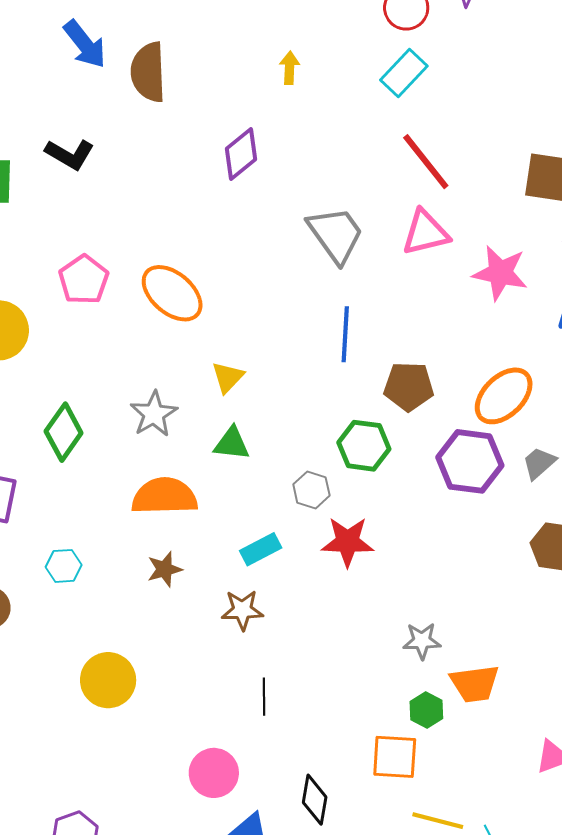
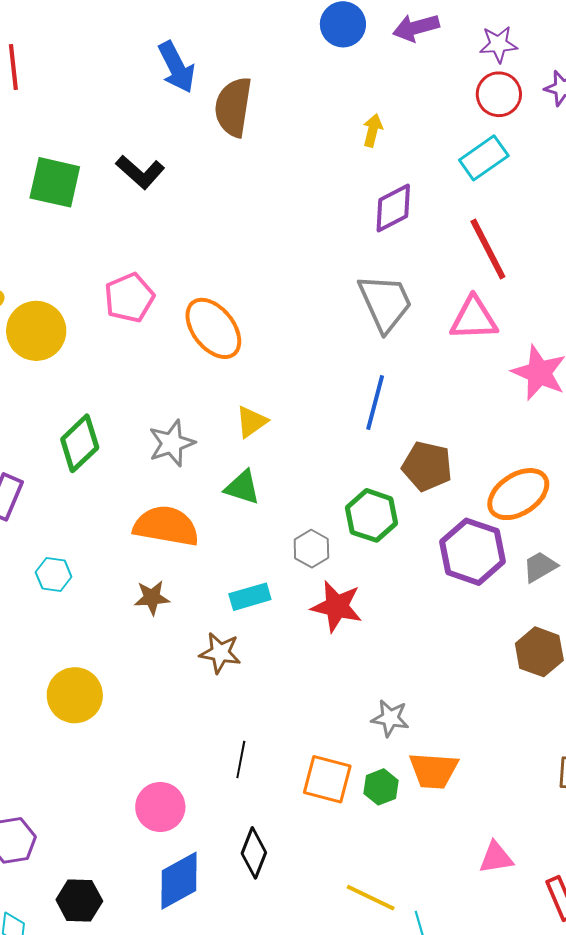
purple diamond: (241, 154) -> (393, 208), moved
black line: (264, 697) -> (241, 759), moved
orange square: (395, 757) -> (327, 779), moved

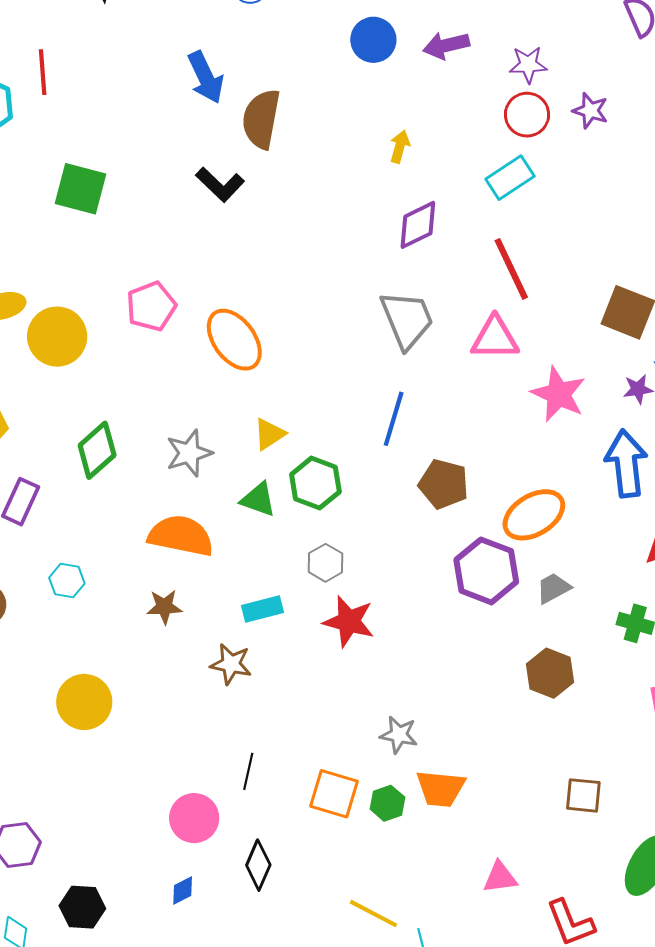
black L-shape: (140, 172) -> (220, 184), moved
green hexagon: (372, 515) -> (315, 483), moved
pink circle: (160, 807) -> (194, 818), moved
blue diamond: (179, 881) -> (183, 890), size x0.5

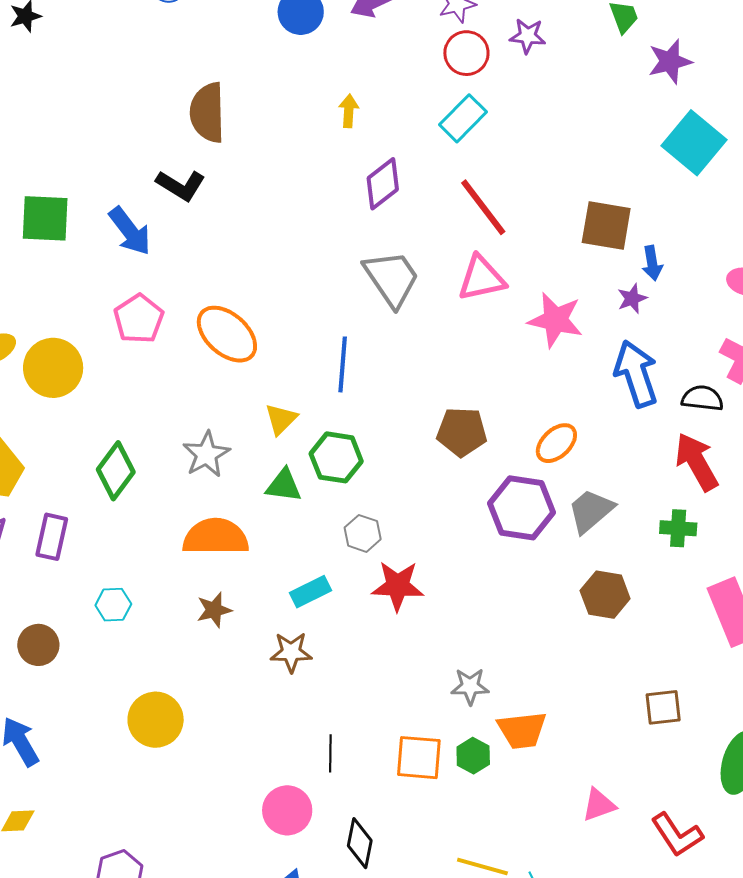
blue arrow: (206, 77) -> (130, 231), moved
blue line: (394, 419) -> (343, 364), moved
orange ellipse: (534, 515) -> (556, 443), size x0.7
gray trapezoid: (553, 588) -> (591, 511), size x1.4

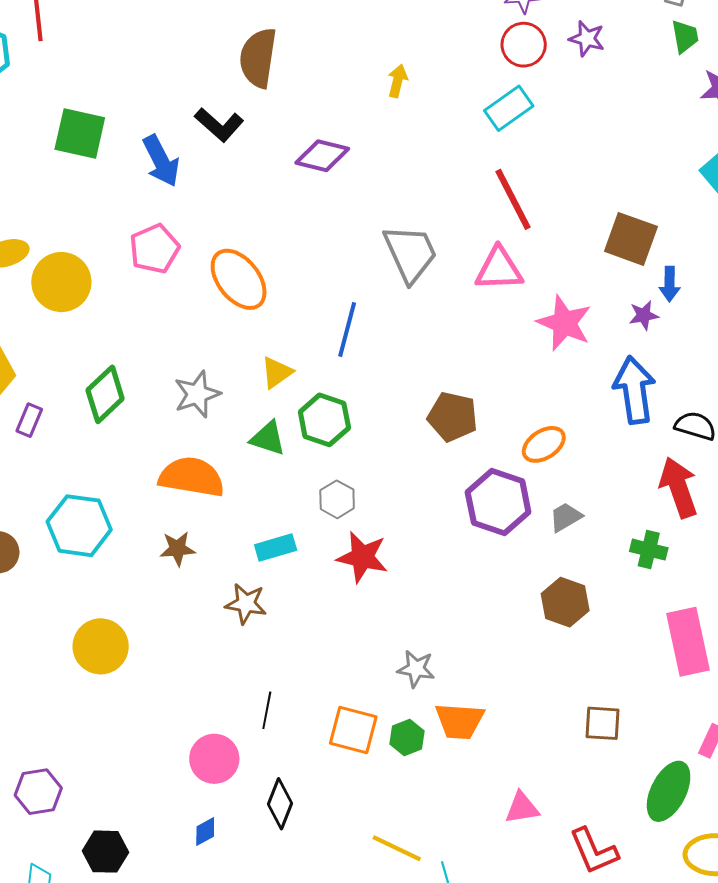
purple diamond: (383, 184) -> (322, 156), moved, turned 42
gray trapezoid: (591, 511) -> (566, 517), size x0.7
purple rectangle: (52, 537) -> (29, 420), moved, size x0.7
cyan hexagon: (113, 605) -> (79, 526), size x1.8

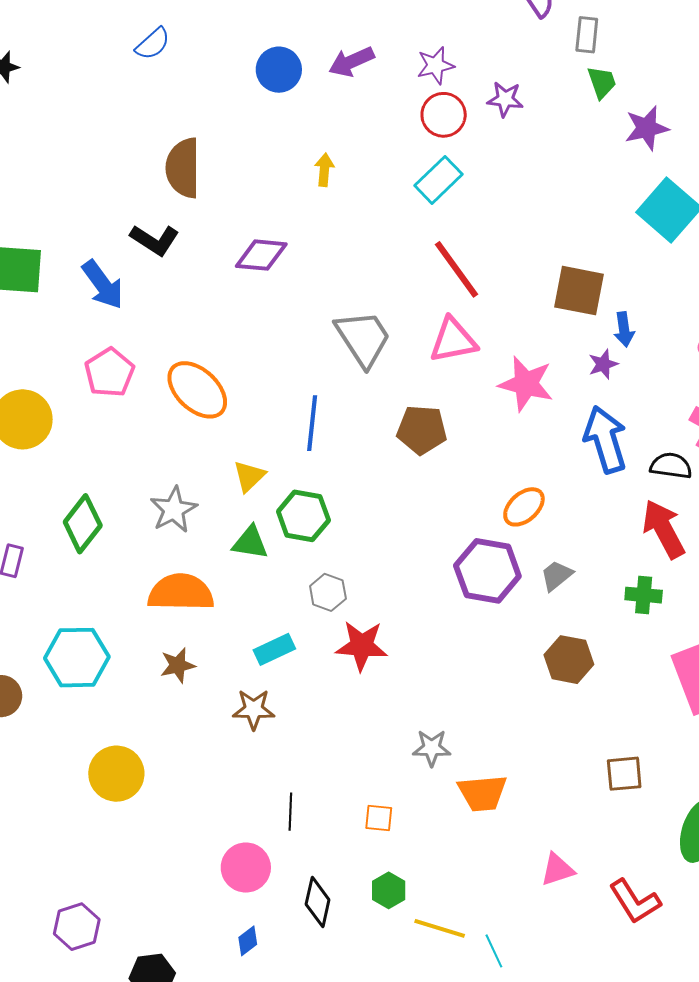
brown pentagon: (453, 417) -> (422, 430), moved
orange square: (353, 730) -> (379, 818), size x0.6
green hexagon: (407, 737) -> (389, 890), moved

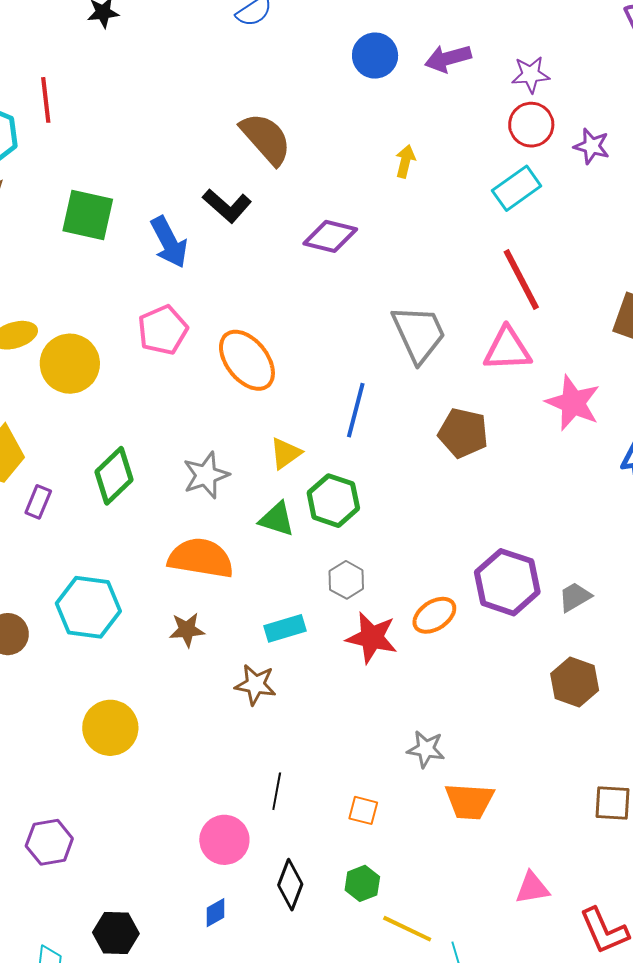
purple star: (505, 99) -> (592, 146), moved
brown semicircle: (183, 168) -> (266, 139), turned 130
orange ellipse: (524, 507) -> (434, 615), moved
purple hexagon: (77, 927) -> (49, 842), moved

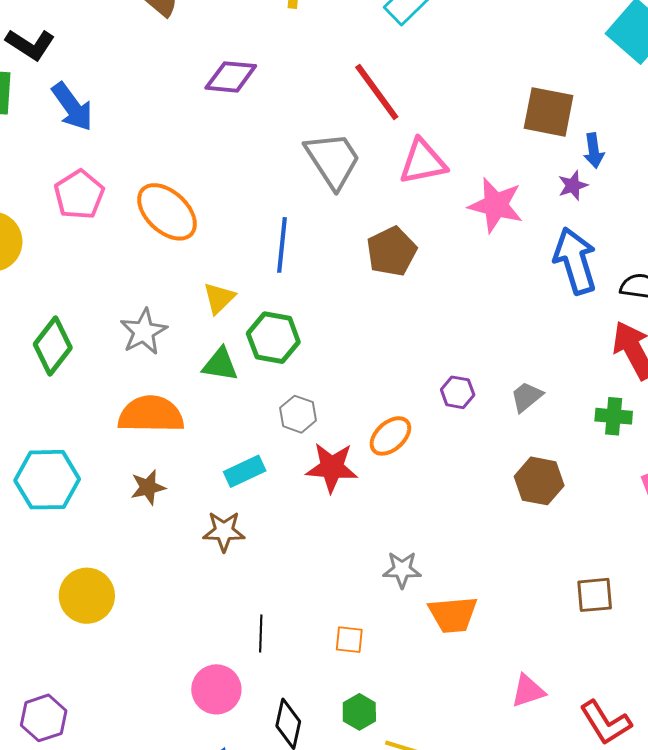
black L-shape: (227, 206) -> (30, 44), moved
red line: (521, 279) -> (377, 92), moved
brown pentagon: (463, 433) -> (392, 251), turned -30
purple hexagon: (507, 582) -> (458, 392), size x0.5

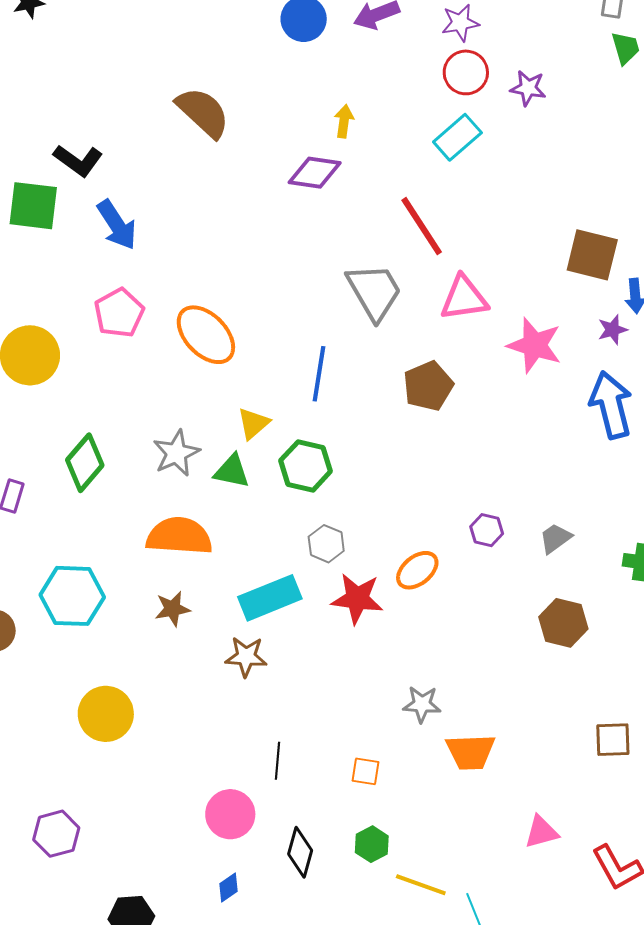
purple diamond: (231, 77) -> (315, 173), moved
green triangle: (220, 364) -> (232, 471), moved
cyan rectangle: (245, 471) -> (270, 598), size x1.5

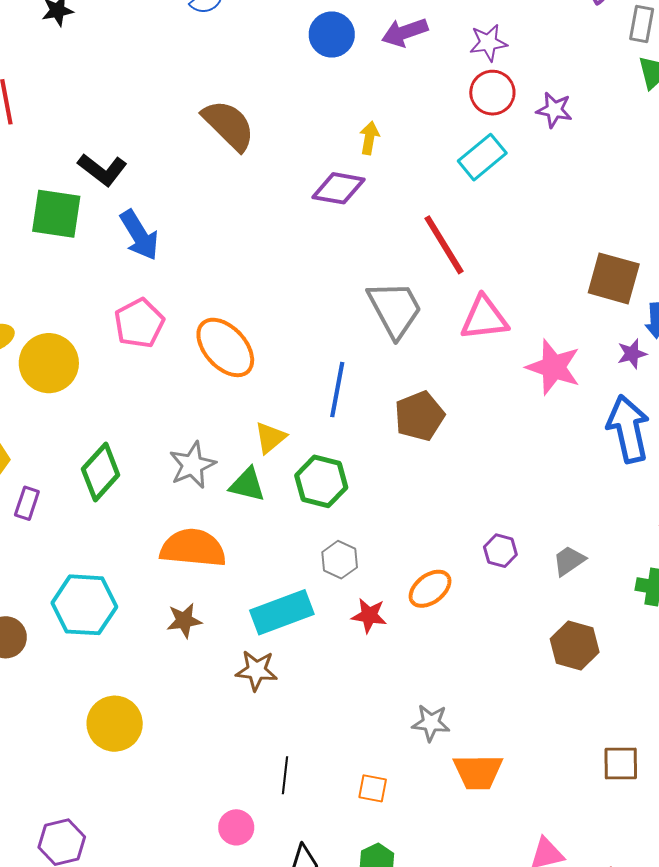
brown pentagon: (428, 386) -> (419, 416), moved
red star: (357, 599) -> (369, 615), size x0.7
pink circle: (230, 814) -> (236, 827), size x0.7

